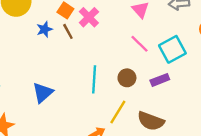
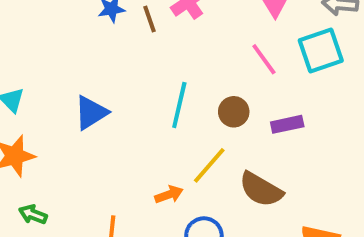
cyan square: (172, 49) -> (321, 50), moved

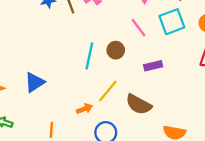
brown circle: (234, 112) -> (116, 50), moved
blue triangle: (91, 113) -> (35, 82), moved

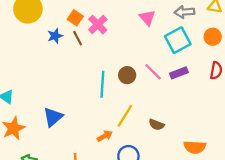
pink line: (139, 28) -> (153, 72), moved
purple rectangle: (153, 66) -> (179, 73), moved
brown semicircle: (139, 104) -> (157, 125), size x0.6

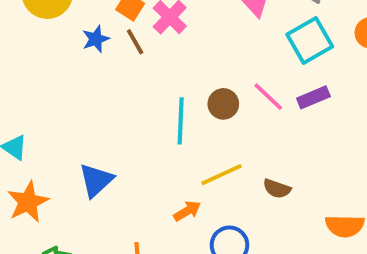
yellow line: (125, 116) -> (221, 175), turned 35

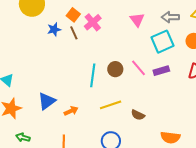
orange arrow: (187, 211) -> (71, 111), moved

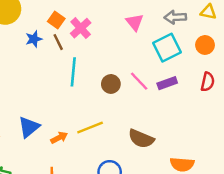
cyan line: (93, 75) -> (73, 72), moved
yellow line: (111, 105) -> (90, 127), moved
brown semicircle: (138, 115) -> (141, 139), size x1.5

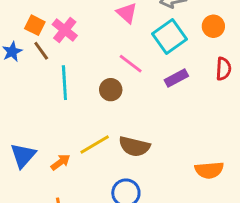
pink line: (139, 81) -> (131, 64), moved
brown semicircle: (141, 139) -> (134, 146), moved

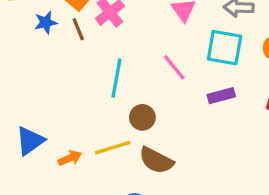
cyan square: (169, 36) -> (225, 48), turned 32
cyan line: (64, 83) -> (116, 78), moved
brown circle: (111, 90) -> (142, 117), moved

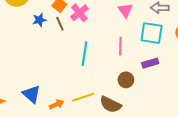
pink line: (174, 67) -> (120, 46), turned 42
brown circle: (142, 117) -> (126, 80), moved
blue triangle: (30, 141) -> (31, 94), turned -42

